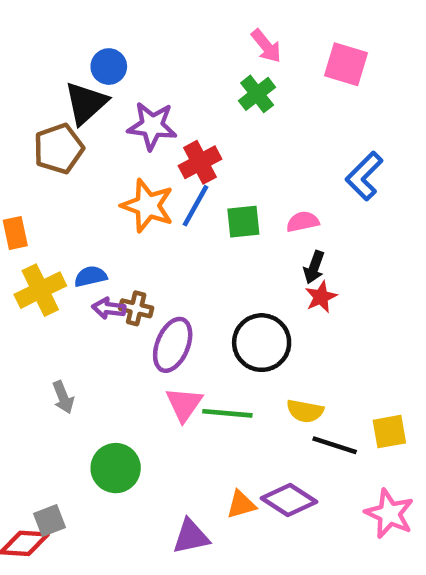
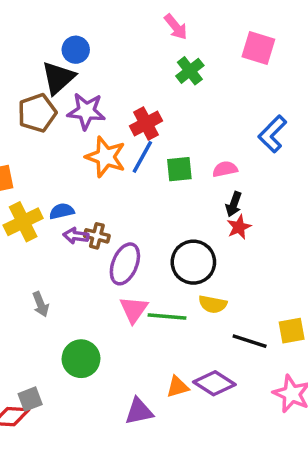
pink arrow: (266, 46) -> (176, 27), moved
purple star: (152, 126) -> (86, 111), moved
yellow semicircle: (305, 411) -> (213, 304), moved

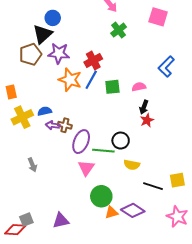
black circle: (193, 262) -> (121, 141), size x0.7
green line: (167, 317) -> (103, 151), moved
green circle: (81, 359) -> (101, 196), moved
purple triangle: (139, 411) -> (61, 221), moved

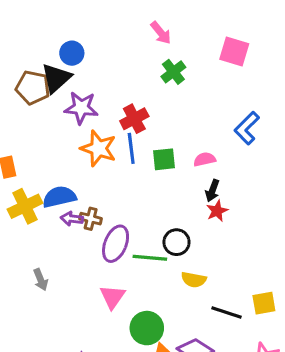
brown pentagon: (30, 54) -> (33, 87), moved, turned 30
blue line: (91, 80) -> (131, 148), turned -36
blue semicircle: (45, 111) -> (59, 197), size x1.5
pink triangle: (86, 168) -> (112, 297), moved

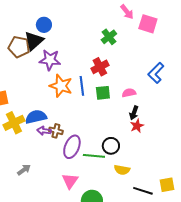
pink arrow: (161, 33) -> (127, 12), moved
red cross: (134, 119) -> (100, 67), moved
gray arrow: (41, 280) -> (24, 170), turned -104

